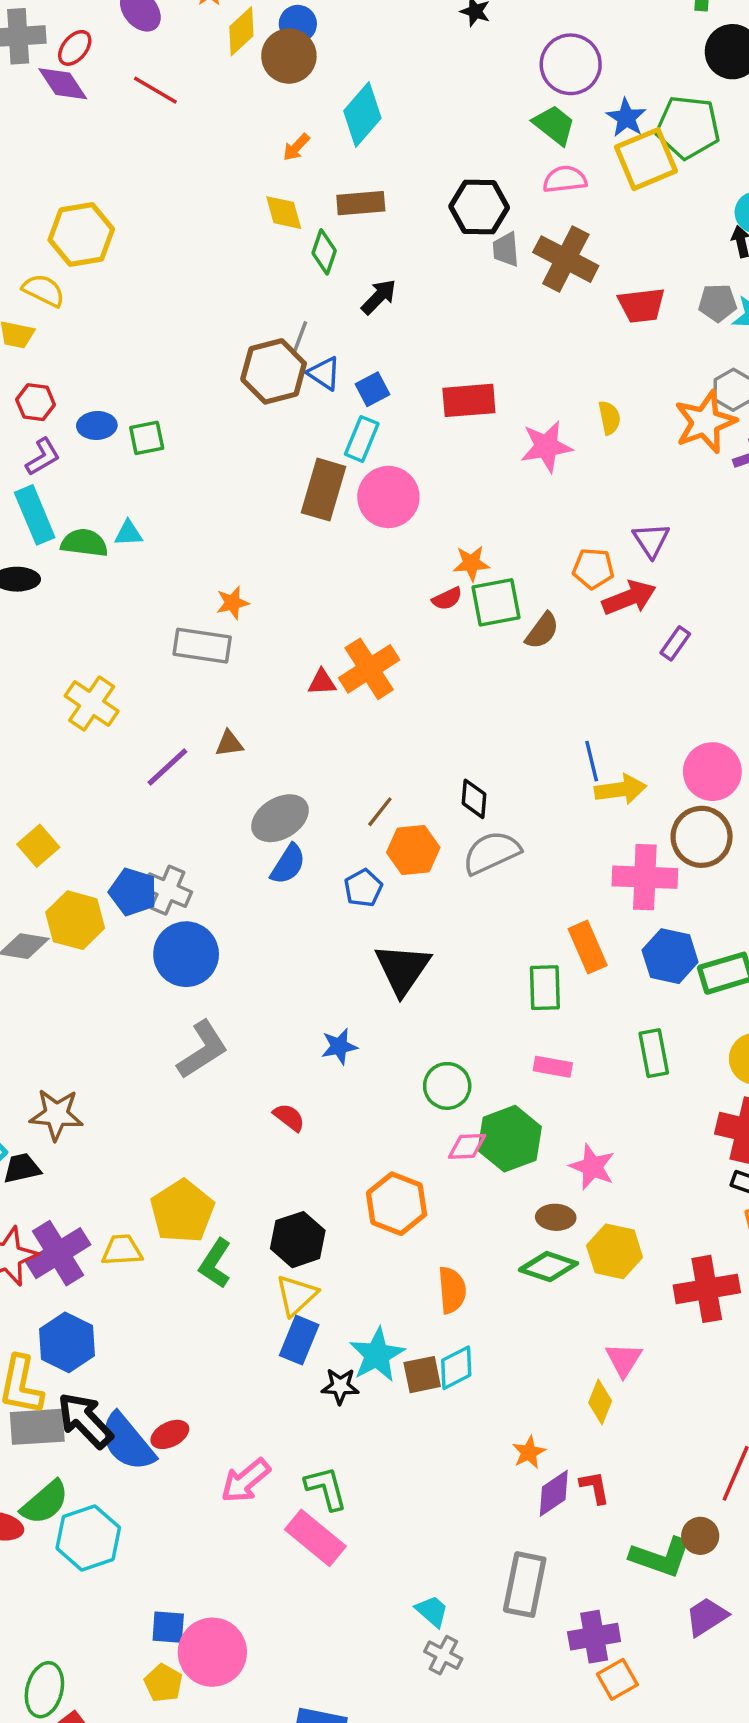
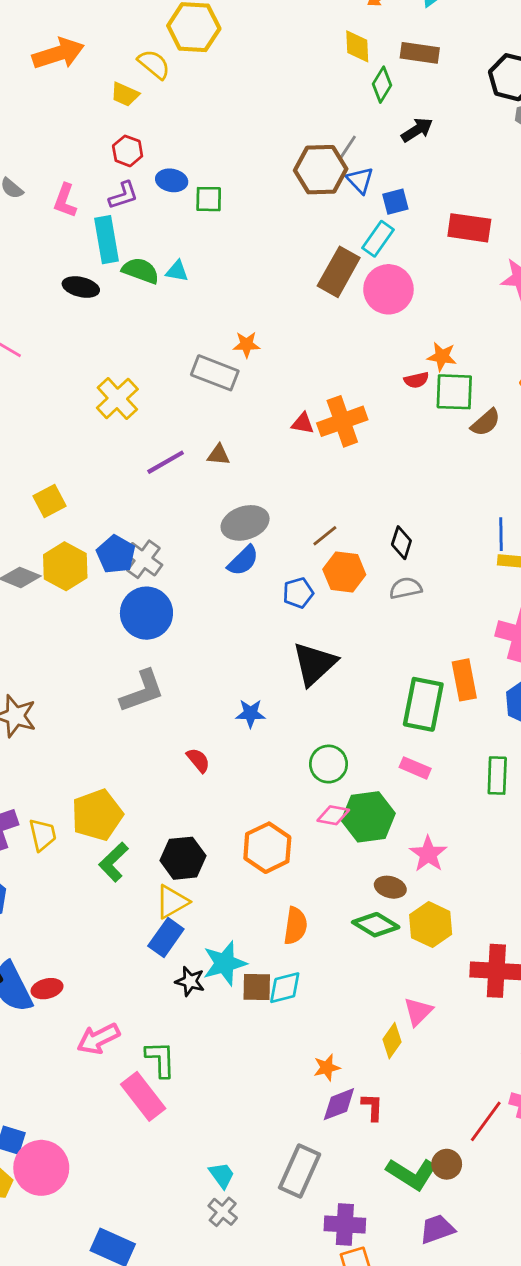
gray semicircle: (492, 853) -> (406, 588), size x0.7
green rectangle: (545, 988) -> (423, 704), size x1.4
yellow trapezoid: (122, 1250) -> (43, 835), turned 68

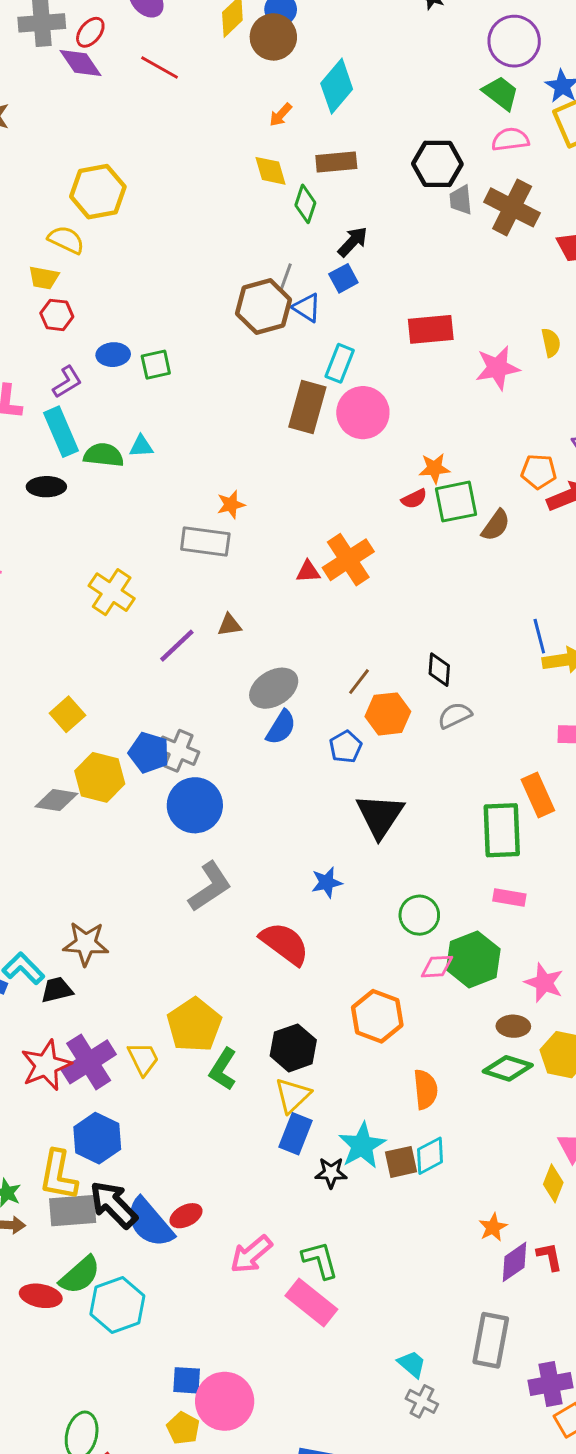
red hexagon: (128, 151) -> (57, 315), moved
blue square: (395, 202) -> (343, 278), moved
red semicircle: (198, 760) -> (285, 944), size x1.8

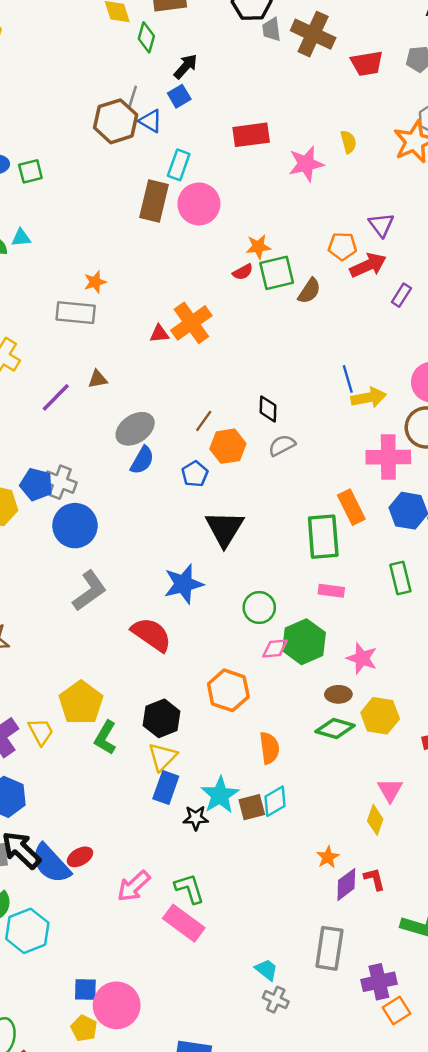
blue star: (327, 882) -> (184, 584), size x1.6

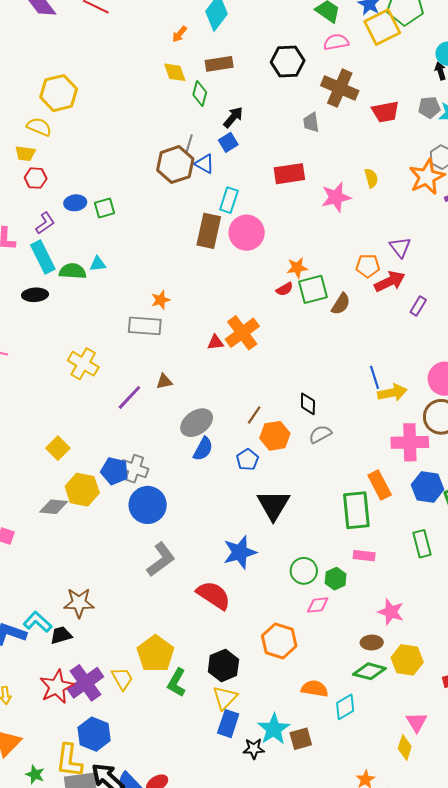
gray trapezoid: (271, 29) -> (311, 122), moved
green hexagon: (304, 642) -> (336, 579), moved, size x0.6
orange semicircle: (269, 748) -> (315, 689), turned -72
cyan diamond: (275, 801) -> (345, 707), moved

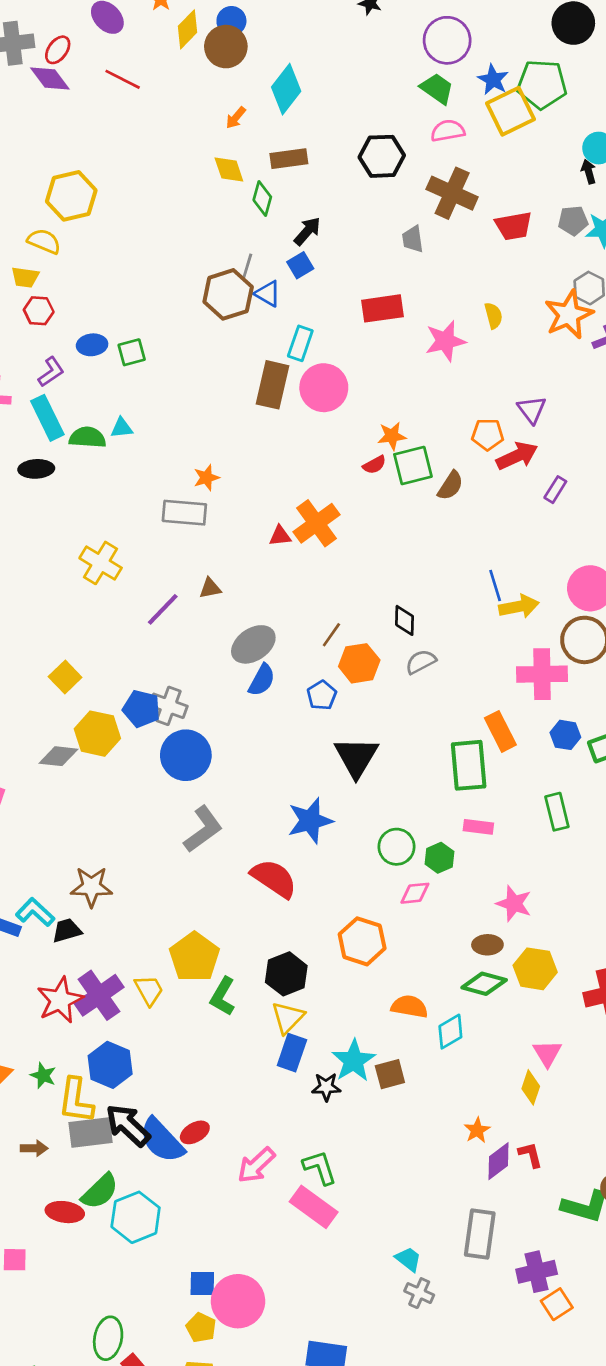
blue hexagon: (428, 487) -> (565, 735), size x0.7
green star: (35, 775) -> (43, 1076), moved

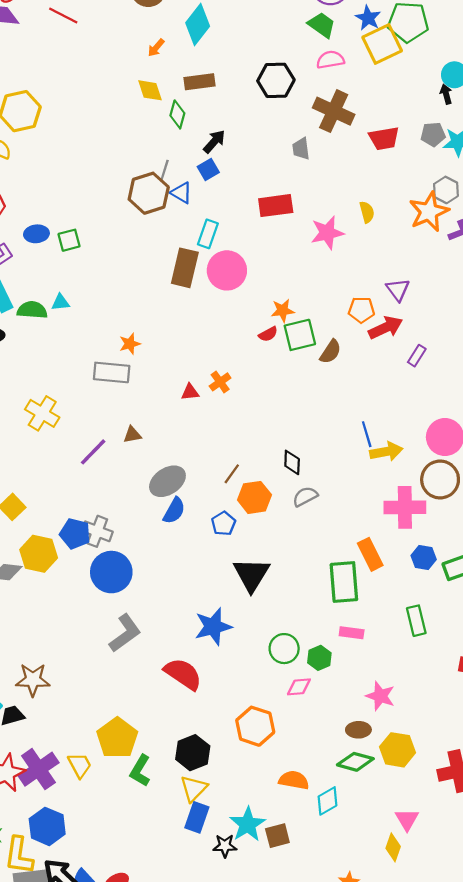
orange cross: (316, 523) -> (220, 382), size x0.6

